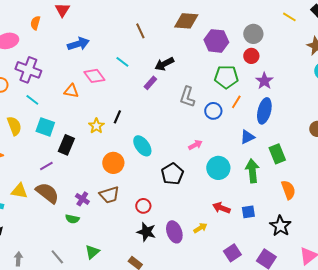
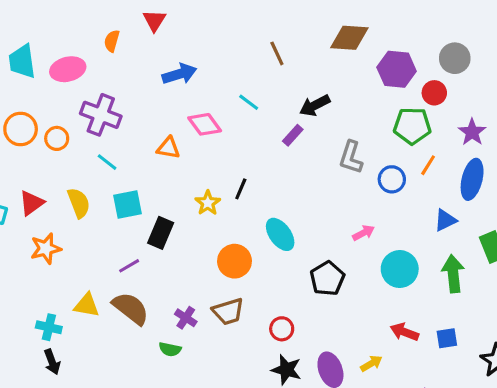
red circle: (251, 56) -> (434, 93), moved
cyan square: (45, 127) -> (128, 205), turned -30

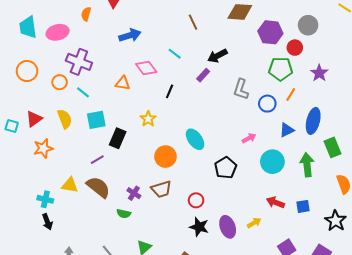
orange circle: (57, 138) -> (60, 82), moved
blue ellipse: (472, 179) -> (313, 121), moved
black line: (241, 189) -> (170, 91), moved
blue triangle: (445, 220) -> (287, 130), moved

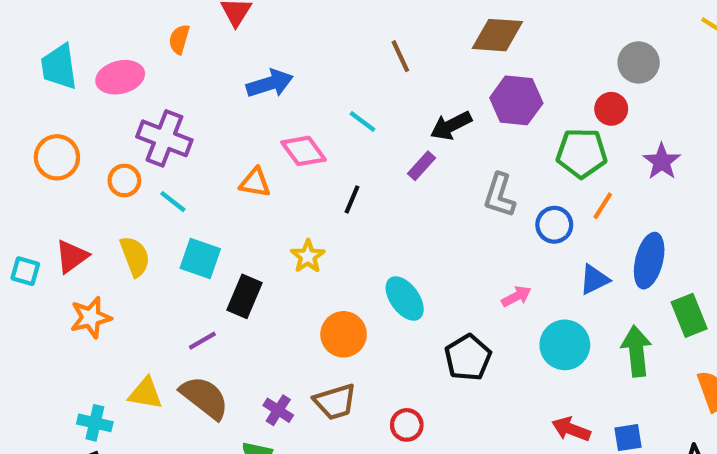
purple hexagon: (270, 32) -> (516, 100), moved
cyan square: (96, 120) -> (200, 258), turned 30

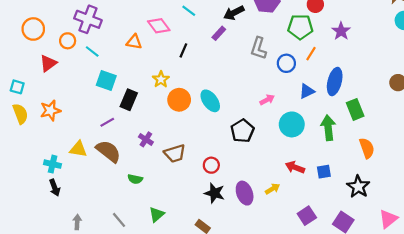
red triangle: (72, 256) -> (48, 63), moved
yellow semicircle: (135, 256) -> (20, 114), moved
orange circle: (344, 334) -> (179, 100), moved
purple cross: (278, 410) -> (146, 139), moved

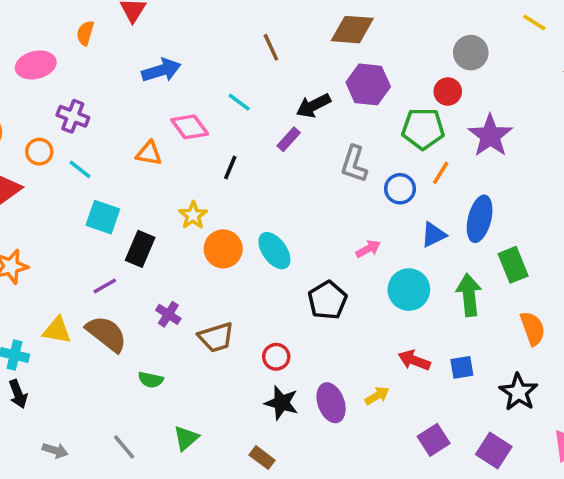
purple cross: (88, 19) -> (73, 116), size x0.7
purple star: (341, 31) -> (490, 136), size x1.4
gray arrow: (77, 222) -> (55, 450), turned 104

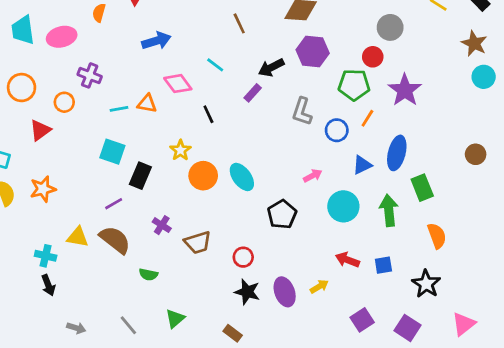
black line: (230, 168) -> (208, 114), turned -48
cyan line: (80, 169) -> (119, 109), moved, turned -48

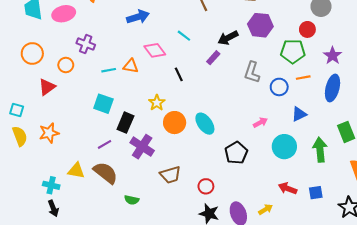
purple star: (405, 90) -> (333, 56), size x0.7
orange line: (367, 118) -> (303, 78), turned 48
blue ellipse: (397, 153) -> (333, 88), moved
purple cross: (162, 225) -> (142, 147), moved, size x1.6

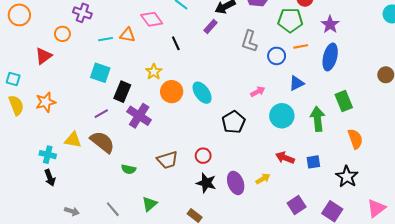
orange circle: (32, 53) -> (19, 15), moved
brown trapezoid: (170, 175) -> (167, 160), moved

